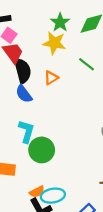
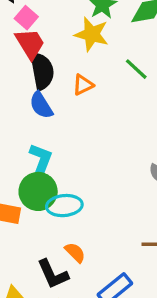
green circle: (42, 150) -> (38, 191), moved
orange semicircle: (37, 192) -> (75, 252), moved, turned -112
cyan ellipse: (53, 196) -> (64, 206), moved

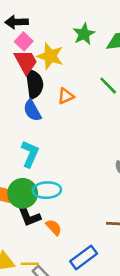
yellow star: (92, 34) -> (50, 56), moved
green circle: (38, 191) -> (23, 193), moved
black L-shape: (53, 274) -> (28, 215), moved

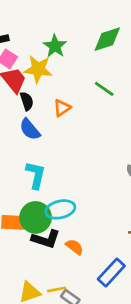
green star: (84, 34) -> (55, 46), moved
black semicircle: (34, 84) -> (27, 101), size x0.6
black L-shape: (28, 215) -> (46, 239), turned -40

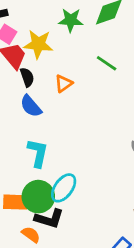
green star: (55, 46) -> (71, 20), moved, turned -30
cyan ellipse: (60, 209) -> (64, 188), turned -40
orange semicircle: (74, 247) -> (31, 235), moved

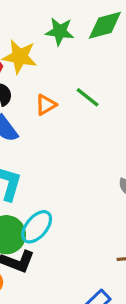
green line: (107, 63) -> (88, 97), moved

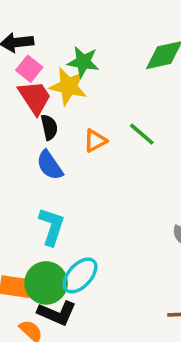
green star: (60, 31) -> (83, 62), moved

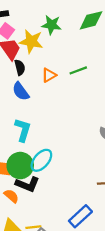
green star: (83, 62) -> (51, 25), moved
green line: (142, 134) -> (78, 70), turned -60

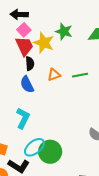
green circle: (20, 166) -> (50, 152), moved

